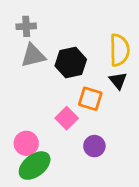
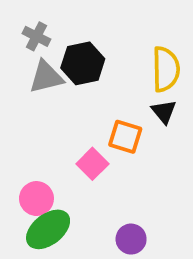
gray cross: (26, 26) -> (36, 36), turned 30
black hexagon: (71, 63) -> (83, 63), moved
purple circle: (94, 146) -> (131, 239), moved

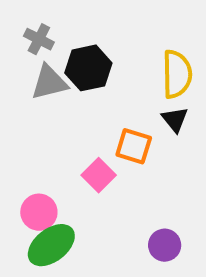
purple circle: (131, 239) -> (165, 245), moved

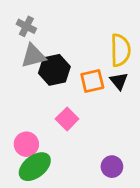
black hexagon: (88, 68) -> (54, 70), moved
orange square: (134, 146) -> (92, 81), moved, turned -30

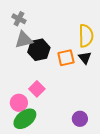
pink square: (67, 119) -> (37, 89), moved

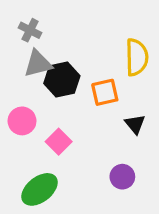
black triangle: (85, 58) -> (135, 124), moved
pink circle: (19, 103) -> (22, 121), moved
purple circle: (80, 119) -> (122, 177), moved

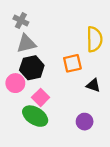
black hexagon: (62, 80) -> (32, 68), moved
black triangle: (135, 124) -> (93, 85), turned -32
green ellipse: (40, 189) -> (35, 116), moved, turned 70

